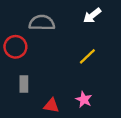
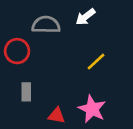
white arrow: (92, 16) -> (85, 17), moved
pink star: (84, 100) -> (92, 109), size x1.5

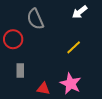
white arrow: (85, 17) -> (80, 12), moved
gray semicircle: (46, 25) -> (35, 19), turned -115

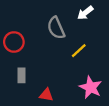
gray semicircle: (35, 19) -> (56, 28), moved
pink star: (71, 84) -> (91, 87), moved

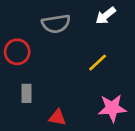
gray semicircle: (56, 28) -> (56, 24), moved, turned -75
pink star: (91, 87) -> (112, 108), turned -30

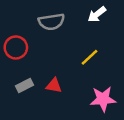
gray rectangle: (27, 93) -> (24, 86), turned 63
red triangle: (57, 117) -> (54, 86), moved

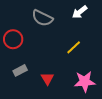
gray semicircle: (51, 22) -> (42, 18), turned 35
red triangle: (54, 86) -> (47, 79), moved, turned 48

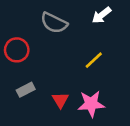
pink star: (85, 82) -> (91, 104), moved

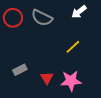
red circle: (17, 50) -> (13, 18), moved

